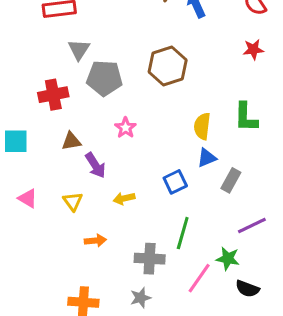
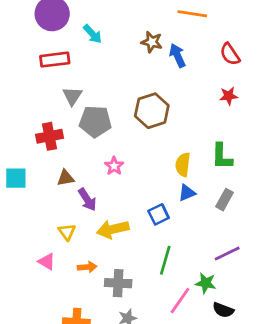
gray rectangle: (231, 180) -> (225, 200), moved
pink triangle: (28, 198) -> (47, 262), moved
yellow arrow: (124, 198) -> (113, 229), size x1.6
gray cross: (150, 259) -> (118, 283), moved

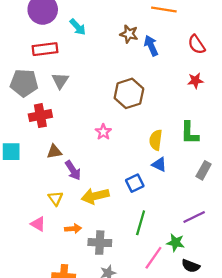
gray pentagon: (95, 121) -> (24, 83), moved
pink star: (114, 166) -> (103, 132), moved
blue triangle: (187, 193) -> (159, 164), turned 49
gray rectangle: (225, 200) -> (204, 170), moved

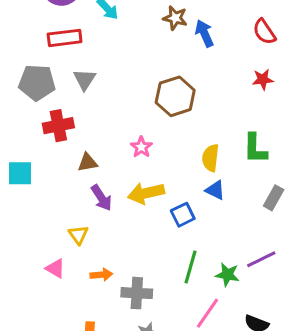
brown triangle: (54, 152) -> (88, 162), moved
yellow arrow: (95, 196) -> (146, 193), moved
green star: (176, 243) -> (227, 275), moved

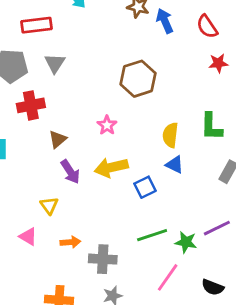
red semicircle: (264, 32) -> (207, 27), moved
brown triangle: (88, 162) -> (58, 139), turned -30
green line: (191, 267) -> (152, 235), turned 56

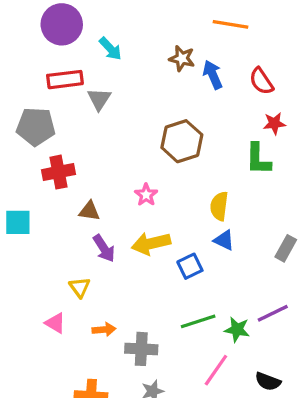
gray triangle: (55, 63) -> (99, 99), moved
green L-shape: (211, 127) -> (258, 159), moved
brown triangle: (58, 139) -> (89, 211), turned 48

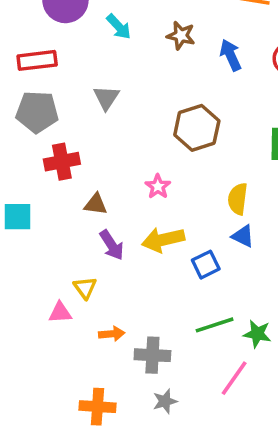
brown star: (182, 58) -> (181, 36), moved
red rectangle: (65, 80) -> (37, 60), moved
gray triangle: (99, 99) -> (106, 98), moved
pink triangle: (55, 323) -> (60, 313), moved, turned -35

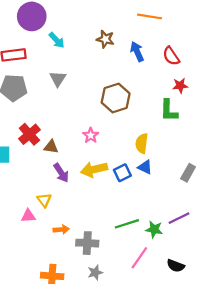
cyan arrow: (119, 27) -> (57, 40), moved
red cross: (62, 162) -> (29, 134), moved, turned -30
blue square: (206, 265) -> (122, 173), moved

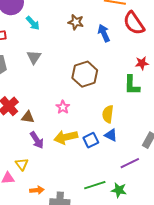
red semicircle: (171, 56) -> (134, 23), moved, size x1.4
purple line: (179, 218) -> (130, 163), moved

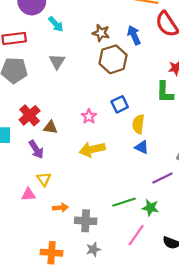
brown star: (76, 22) -> (101, 33), moved
brown hexagon: (85, 74) -> (113, 59), moved
purple arrow: (37, 140) -> (36, 149), moved
blue square: (91, 140) -> (120, 104), moved

